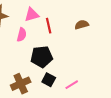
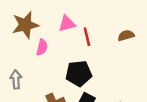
pink semicircle: (22, 35) -> (42, 47), moved

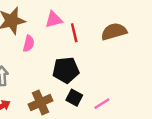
brown semicircle: (126, 36) -> (114, 32), size x1.5

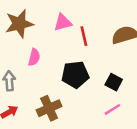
pink semicircle: (29, 44) -> (34, 57), moved
black square: (74, 98) -> (114, 82), moved

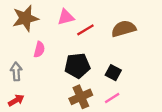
red line: (84, 36) -> (85, 30), turned 72
brown cross: (49, 108) -> (81, 97), moved

